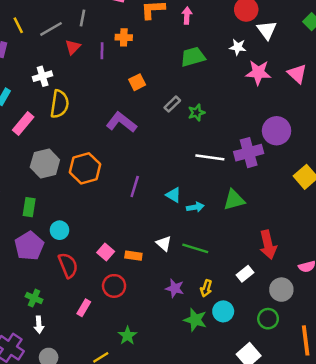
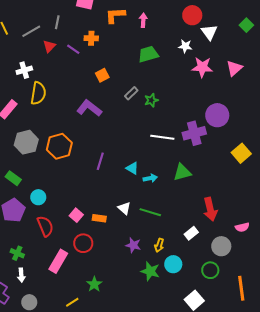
purple line: (102, 51) -> (73, 49), turned -56
pink triangle: (297, 74) -> (234, 68), turned 36
green rectangle: (29, 207) -> (13, 178), turned -63
pink rectangle: (84, 308) -> (58, 261), size x1.6

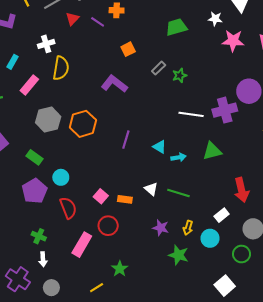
cyan circle: (173, 264) -> (210, 238), moved

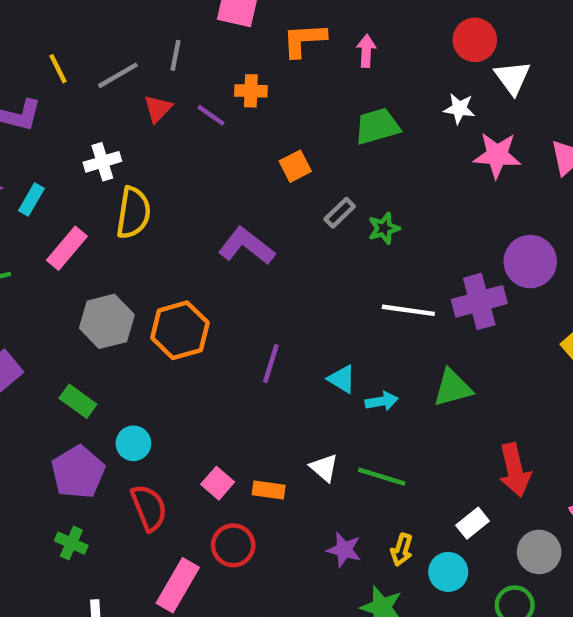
orange square: (128, 49) -> (295, 166), moved
green cross: (39, 236) -> (71, 543), moved

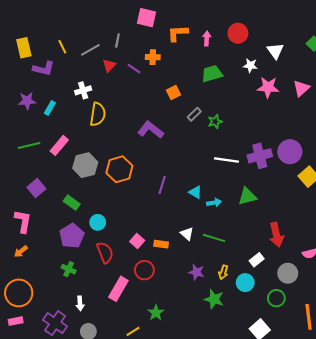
red circle: (475, 40) -> (238, 33), moved
pink rectangle: (67, 248) -> (59, 145), moved
purple circle: (530, 262) -> (290, 152), moved

